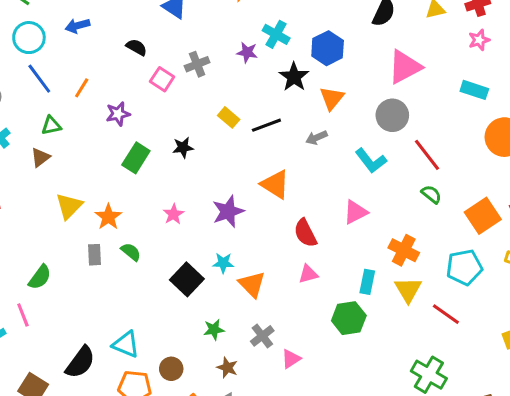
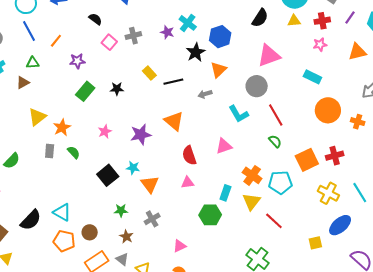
cyan pentagon: (464, 267) -> (280, 182), moved
pink triangle: (291, 359) -> (180, 246), moved

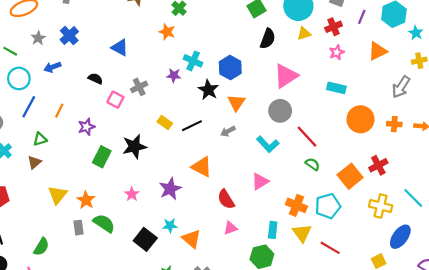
blue line: (29, 31) -> (29, 107), turned 70
black star: (117, 89) -> (134, 147), size x1.6
green semicircle: (74, 152) -> (104, 223), size x1.5

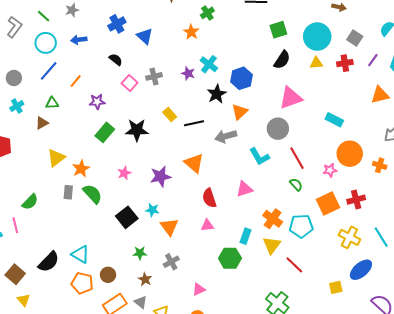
blue cross: (69, 36) -> (117, 24), moved
pink star: (337, 52) -> (330, 170), moved
gray arrow: (228, 131) -> (226, 136), size x1.5

